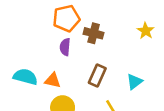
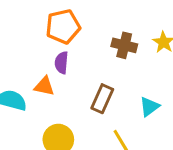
brown cross: (94, 33) -> (124, 45), moved
orange triangle: (53, 80) -> (44, 86), moved

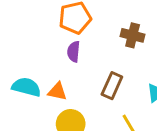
orange triangle: (44, 86) -> (57, 91), moved

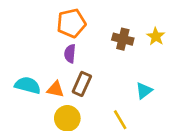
brown rectangle: (112, 86) -> (82, 84), moved

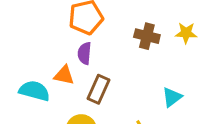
yellow star: (156, 36) -> (186, 33), turned -30
orange triangle: (55, 89) -> (64, 75), moved

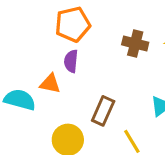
brown rectangle: (98, 89) -> (103, 111), moved

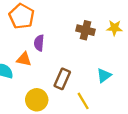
orange pentagon: (73, 24) -> (22, 16), moved, turned -30

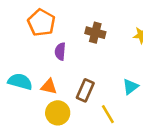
brown cross: (85, 30) -> (95, 33), moved
orange triangle: (24, 59) -> (49, 87), moved

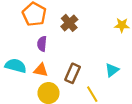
brown cross: (95, 33) -> (69, 23), moved, turned 35
purple semicircle: (60, 51) -> (42, 44), moved

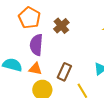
purple semicircle: (42, 44) -> (36, 45), size x1.5

